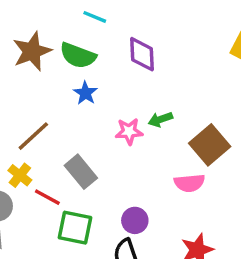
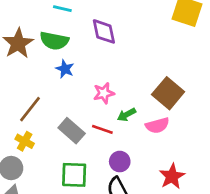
green arrow: (160, 119) -> (126, 115), moved
red line: (47, 197) -> (102, 129), moved

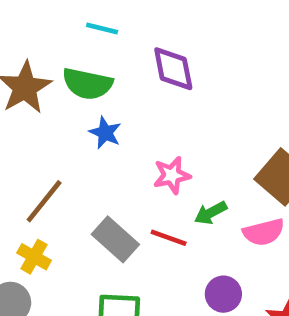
purple circle: (120, 162) -> (223, 294), moved

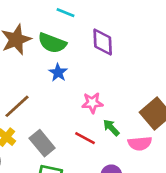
green arrow: (211, 213) -> (111, 128), turned 66
gray rectangle: (115, 239) -> (42, 143), moved

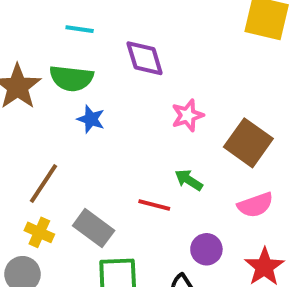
pink star: (92, 103) -> (188, 115), moved
pink semicircle: (140, 143) -> (255, 205), moved

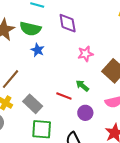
purple circle: (206, 249) -> (85, 113), moved

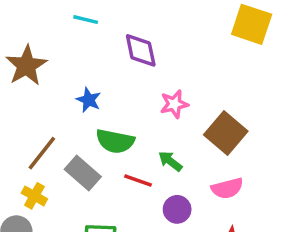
green semicircle: (30, 29) -> (115, 141), moved
gray rectangle: (33, 104) -> (83, 173), moved

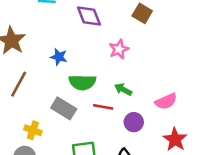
brown square: (226, 133) -> (142, 13), moved, size x0.7
brown line: (42, 153) -> (19, 84), moved

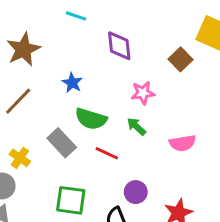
green arrow: (123, 89) -> (136, 126), moved
pink semicircle: (166, 101) -> (182, 143), moved
purple circle: (134, 122) -> (136, 192), moved

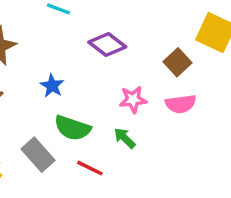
purple diamond: (119, 46) -> (107, 45), turned -48
pink semicircle: (182, 143) -> (181, 104), moved

